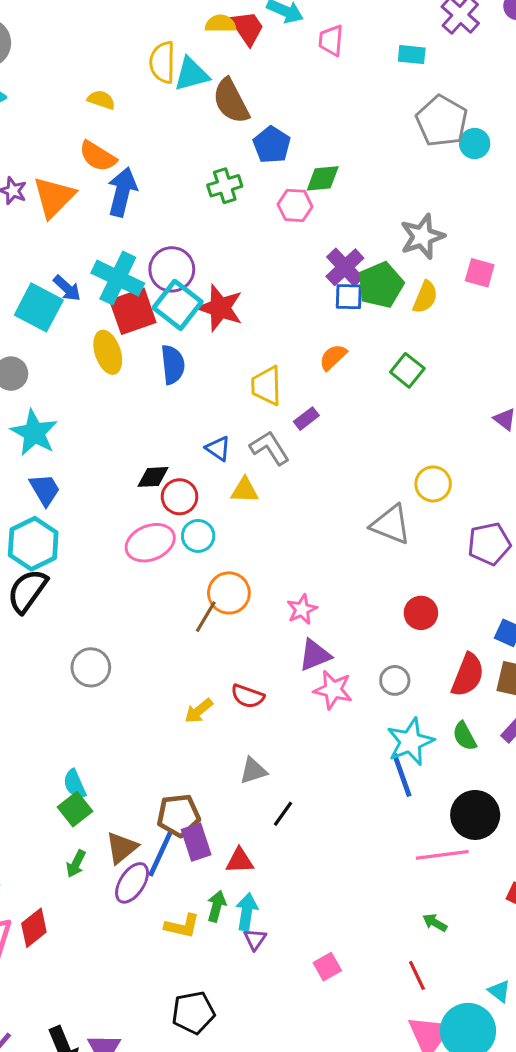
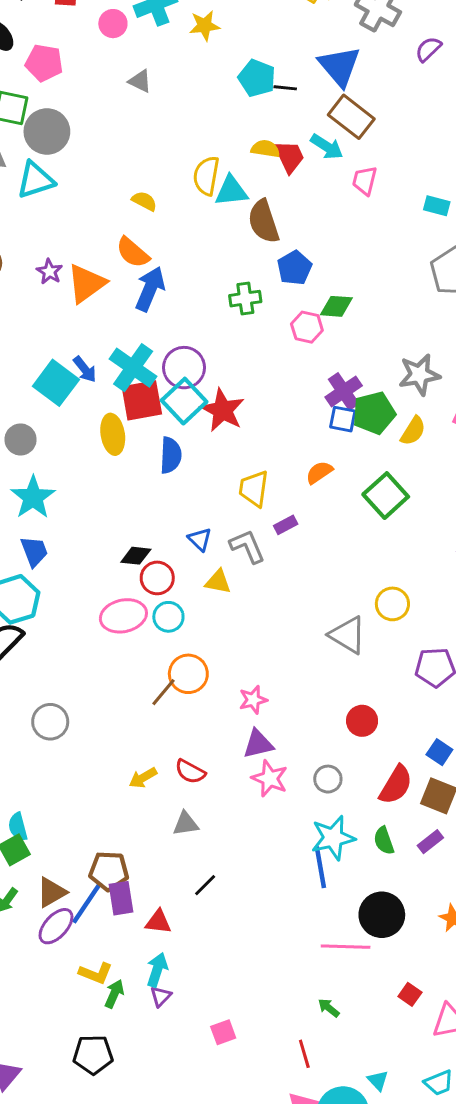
green square: (407, 370) -> (386, 496), size x1.4
gray triangle: (253, 771) -> (186, 824), moved
green arrow: (217, 906) -> (114, 994), moved

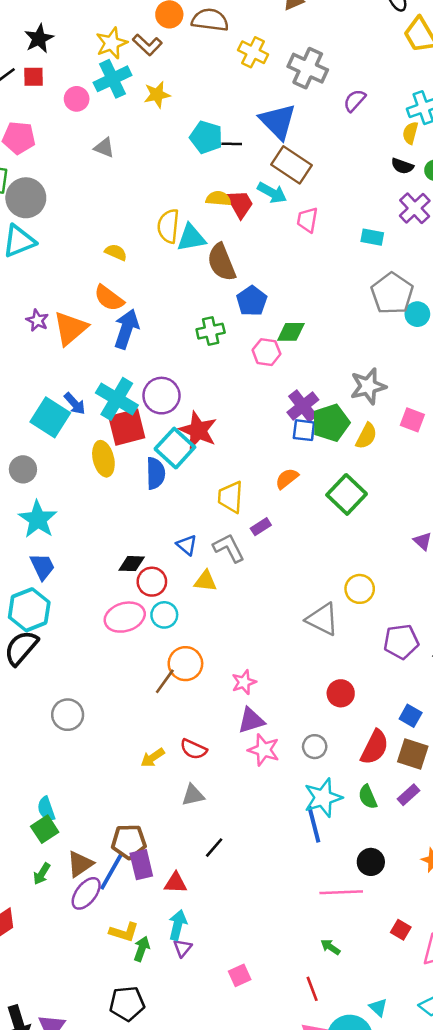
cyan square: (184, 401) -> (175, 448), moved
black circle: (382, 915) -> (371, 862), size x0.7

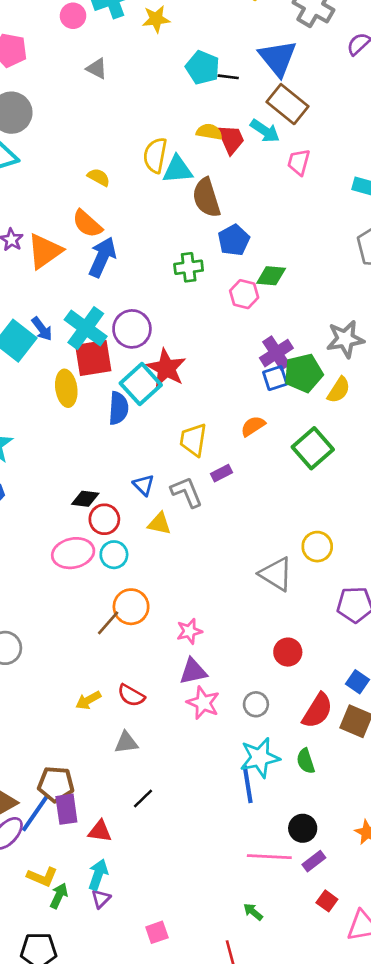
blue square: (304, 430) -> (275, 378), turned -30
purple rectangle: (409, 795) -> (314, 861), moved

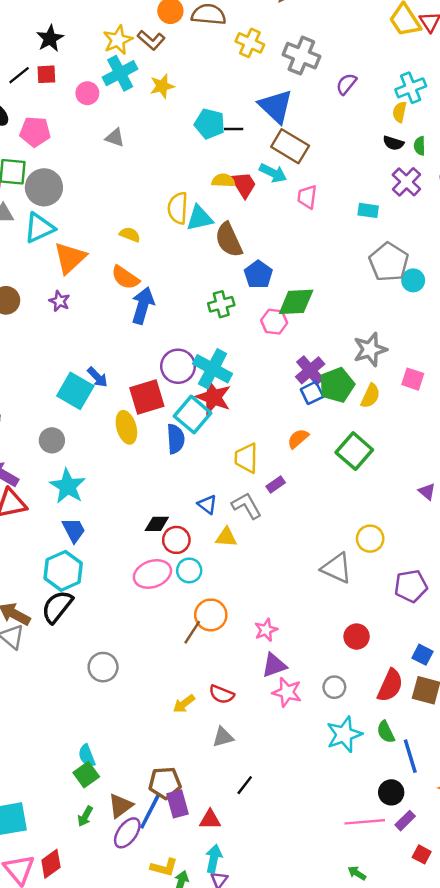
orange triangle: (45, 251) -> (70, 258), moved
green diamond: (271, 276) -> (296, 302), size x1.4
cyan cross: (86, 328) -> (213, 369), moved
blue line: (248, 784) -> (410, 756), moved

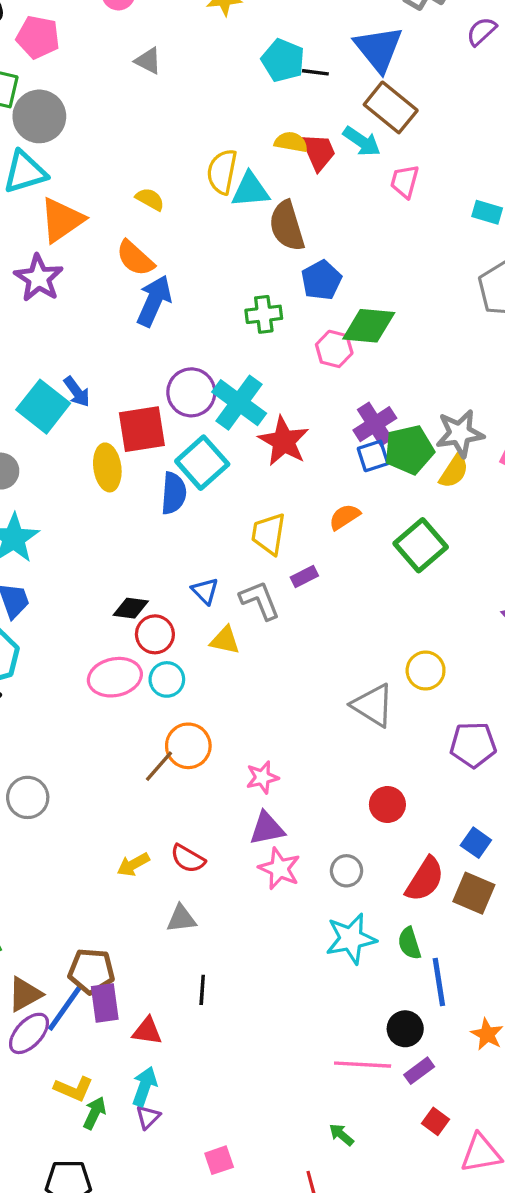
purple star: (59, 301) -> (39, 278), size x1.6
gray star: (370, 350) -> (460, 433), moved
red star: (213, 397) -> (284, 441), moved
black line: (245, 785) -> (202, 990), turned -42

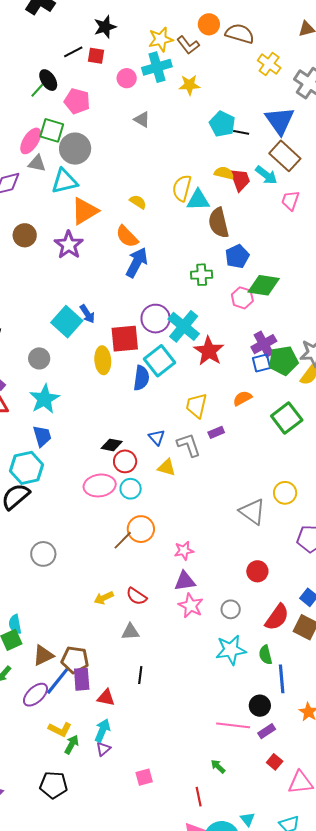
brown triangle: (25, 994) -> (43, 655), moved

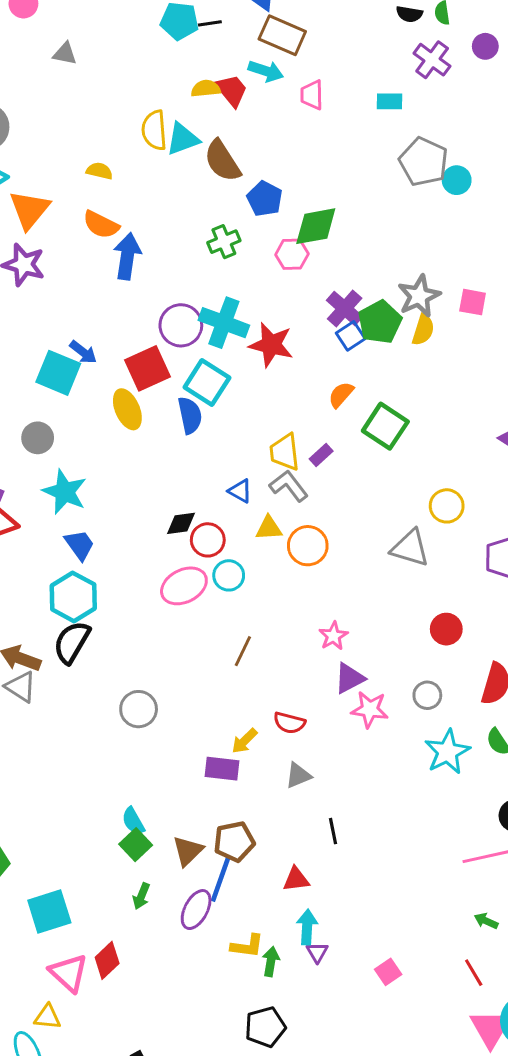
yellow trapezoid: (196, 406) -> (285, 452), moved
green square: (287, 418) -> (385, 426), moved
orange circle: (141, 529) -> (308, 546), moved
purple rectangle: (82, 679) -> (222, 769), moved, turned -60

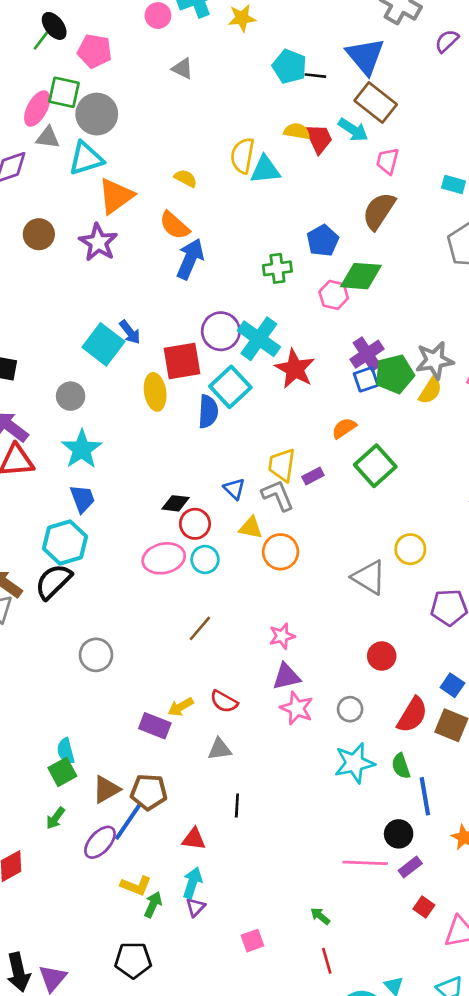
brown semicircle: (222, 161) -> (379, 211), moved, turned 51
green arrow: (486, 921) -> (320, 916), moved

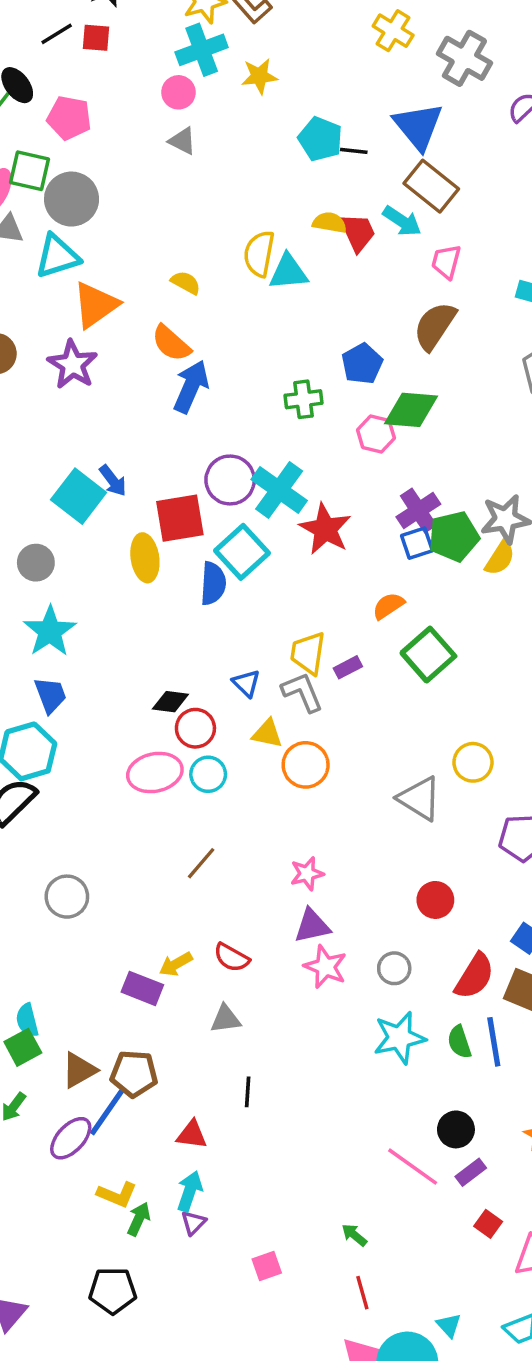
pink circle: (158, 16) -> (178, 92), moved
blue line: (425, 796) -> (494, 1042), moved
pink line: (365, 863) -> (413, 1167), turned 33

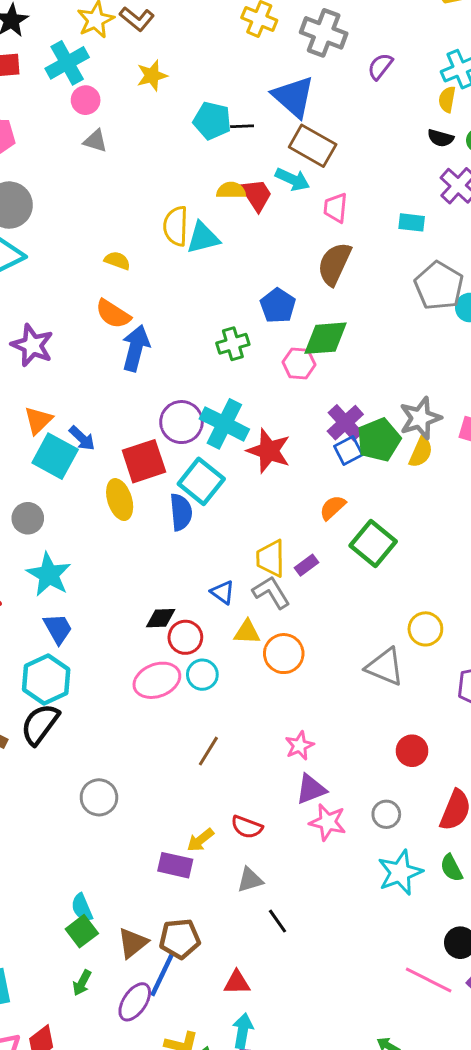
cyan cross: (202, 50) -> (67, 63), moved
orange triangle: (96, 305) -> (38, 420), moved, size x0.7
black line: (248, 1092) -> (277, 921), moved, turned -30

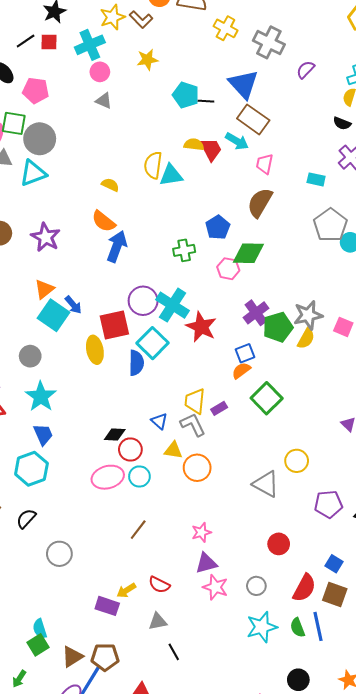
blue square: (348, 451) -> (245, 353), moved
black semicircle: (40, 724) -> (26, 519), moved, size x0.7
green arrow: (82, 983) -> (19, 679), moved

